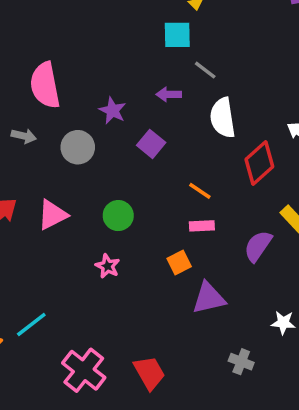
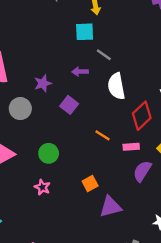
purple star: (113, 111) -> (43, 83), turned 30
pink rectangle: (202, 226) -> (131, 147), moved

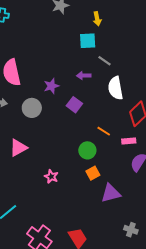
green circle: (49, 153) -> (87, 150), moved

